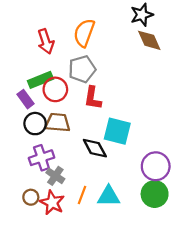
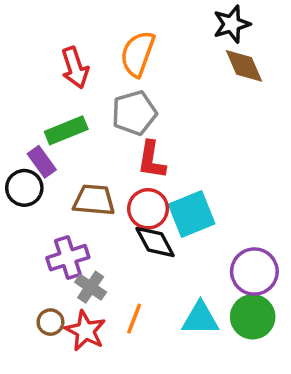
red circle: (55, 89) -> (148, 209), moved
black circle: (35, 124) -> (24, 188), moved
cyan square: (117, 131) -> (192, 214), turned -36
cyan triangle: (109, 196) -> (200, 319), moved

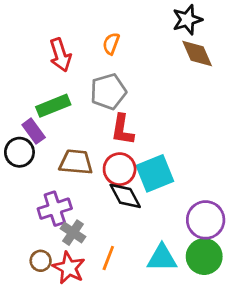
orange semicircle: (138, 54) -> (111, 44), size x0.6

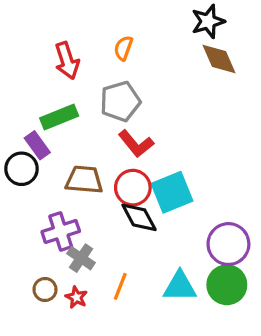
red L-shape: (122, 130) -> (136, 144), turned -48
red star: (69, 268) -> (76, 297), size x0.6

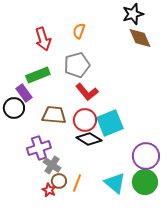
black diamond: (139, 217) -> (89, 139), turned -30
cyan triangle: (180, 286) -> (115, 183), turned 40
brown circle: (45, 289) -> (59, 181), moved

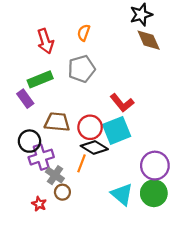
red L-shape: (87, 92) -> (122, 103), moved
black circle: (14, 108) -> (29, 141), moved
orange line: (77, 183) -> (82, 163), moved
red star: (49, 190) -> (39, 204), moved

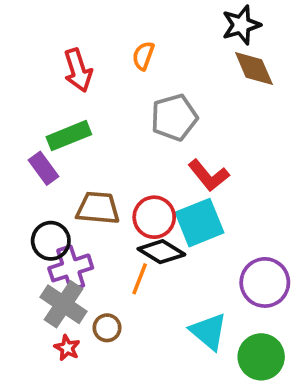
gray pentagon: (82, 69) -> (174, 117), moved
gray cross: (55, 175) -> (63, 304), moved, size x1.4
green circle: (154, 193) -> (261, 357), moved

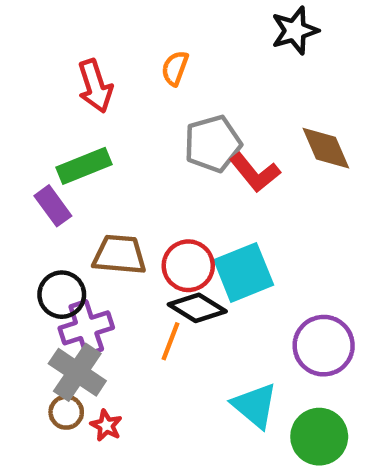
brown diamond: (254, 68) -> (326, 148), moved
red L-shape: (209, 175) -> (255, 173), moved
brown circle: (107, 328) -> (66, 412), moved
red star: (67, 348) -> (106, 426), moved

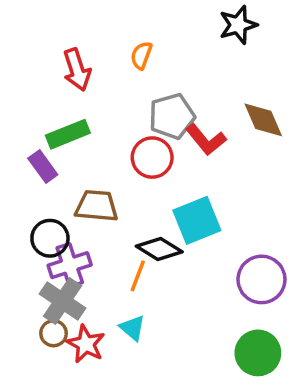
red circle: (188, 266) -> (152, 158), moved
cyan triangle: (255, 406) -> (132, 328), moved, size x0.7
red star: (106, 426) -> (86, 344), size x1.5

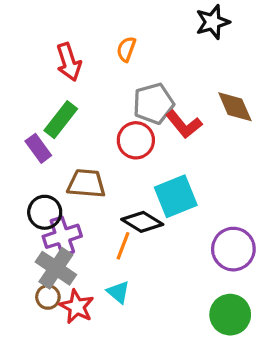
green rectangle: (68, 134) -> (61, 120), turned -30

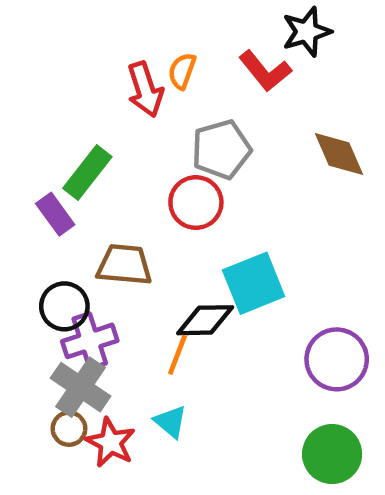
red arrow: (69, 62) -> (145, 89), moved
red L-shape: (184, 124) -> (265, 71), moved
black diamond: (142, 222) -> (205, 320), turned -33

